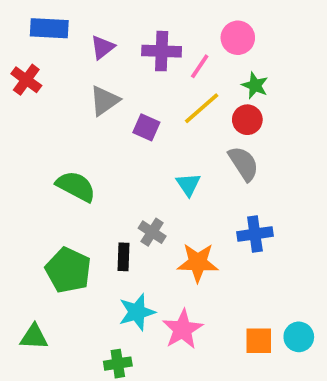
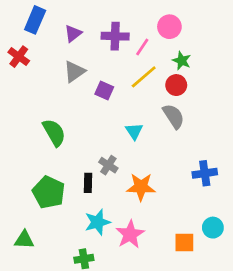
blue rectangle: (49, 28) -> (35, 20), turned -70
green semicircle: (76, 186) -> (54, 133), turned 32
blue cross: (255, 234) -> (205, 173), moved
cyan circle: (299, 337) -> (213, 228), moved

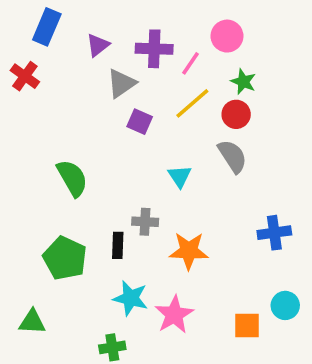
gray triangle: (74, 71) -> (121, 83), moved
gray cross: (108, 165) -> (145, 222), turned -30
cyan star: (97, 222) -> (131, 298), turned 30

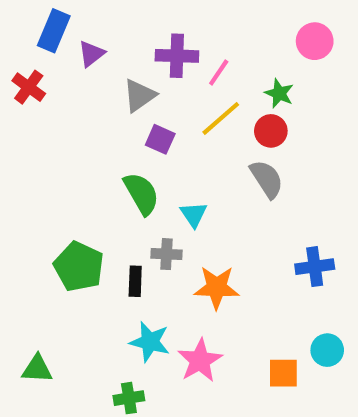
pink circle: (227, 36) -> (315, 41), moved
purple triangle: (98, 45) -> (91, 54), moved
cyan triangle: (180, 176) -> (194, 214), moved
green semicircle: (72, 178) -> (141, 194), moved
green pentagon: (65, 258) -> (79, 267), moved

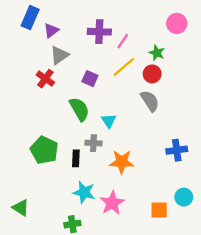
red cross: (29, 87) -> (45, 79), moved
gray triangle: (139, 95) -> (59, 55), moved
green triangle: (37, 369) -> (21, 208), turned 30

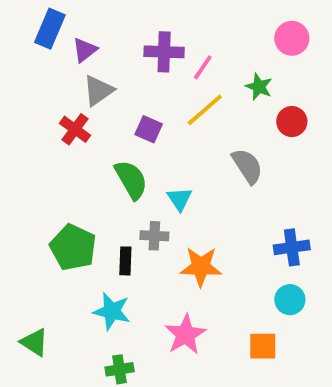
red circle: (152, 74) -> (292, 122), moved
cyan star: (84, 192) -> (112, 311), moved
cyan circle: (184, 197) -> (290, 300), moved

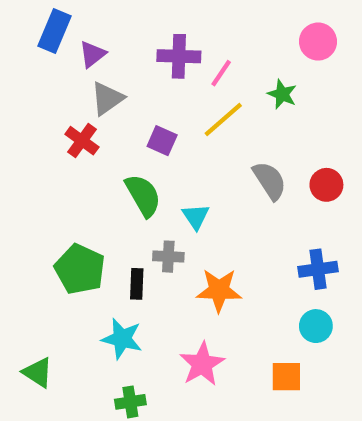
red circle: (292, 122) -> (326, 185), moved

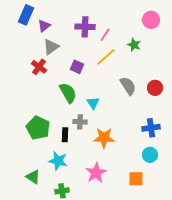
green triangle: (38, 372) -> (33, 177), moved

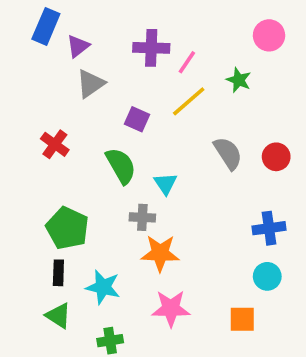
red cross: (39, 67) -> (55, 144), moved
black rectangle: (65, 135) -> (58, 273), moved
orange star: (104, 138) -> (160, 253), moved
pink star: (96, 173) -> (171, 308), turned 30

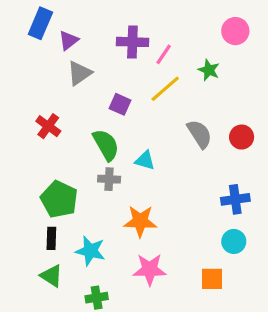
cyan triangle: (165, 184) -> (145, 160), turned -40
gray cross: (142, 217) -> (109, 179), moved

